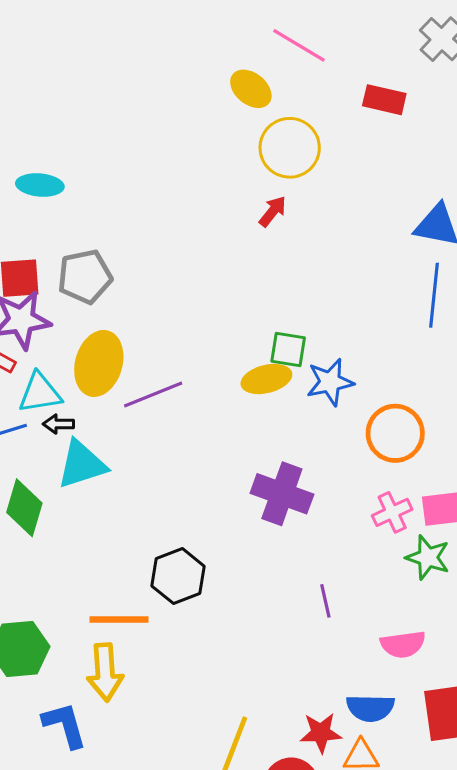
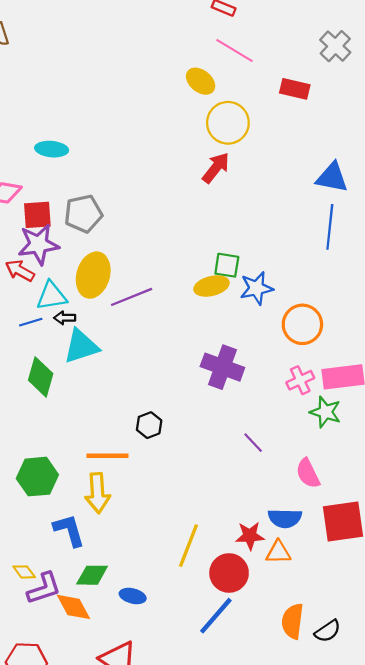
red arrow: (273, 211) -> (216, 168), size x1.4
black hexagon: (178, 576) -> (149, 425), size x0.7
purple line: (325, 601) -> (253, 443), turned -30
pink semicircle: (403, 644) -> (308, 473), turned 72

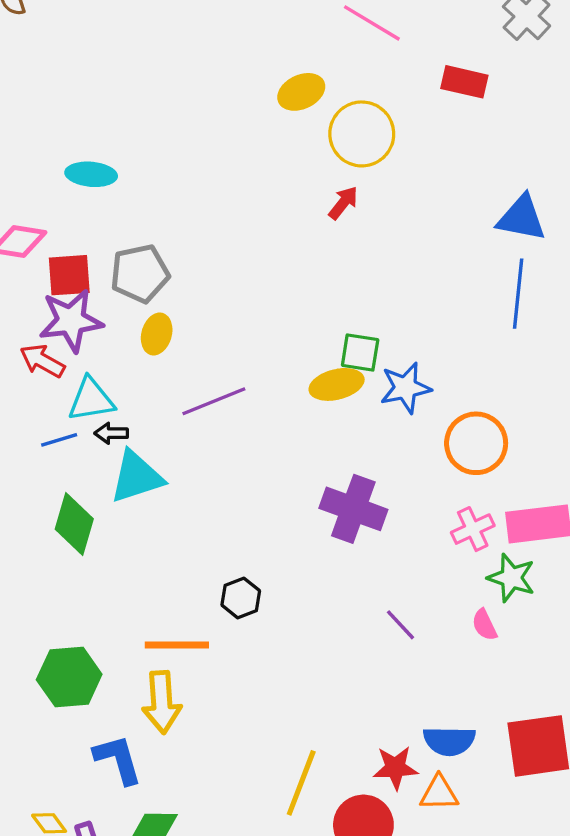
yellow ellipse: (201, 81) -> (301, 92), moved, turned -64
red arrow: (216, 168) -> (343, 203), size x0.7
yellow ellipse: (93, 275) -> (157, 334), moved, size x0.6
pink semicircle: (308, 473) -> (485, 625), moved, size x0.7

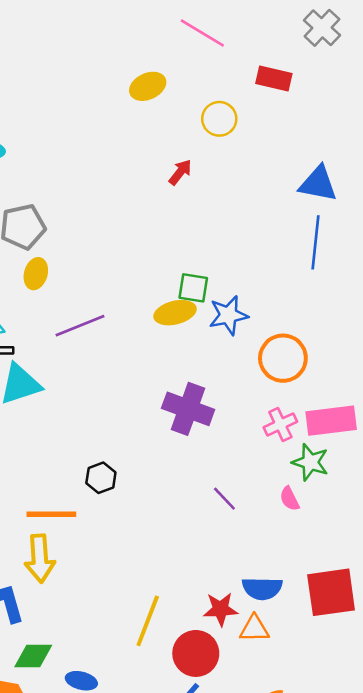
yellow circle: (362, 134) -> (219, 119), moved, size x0.7

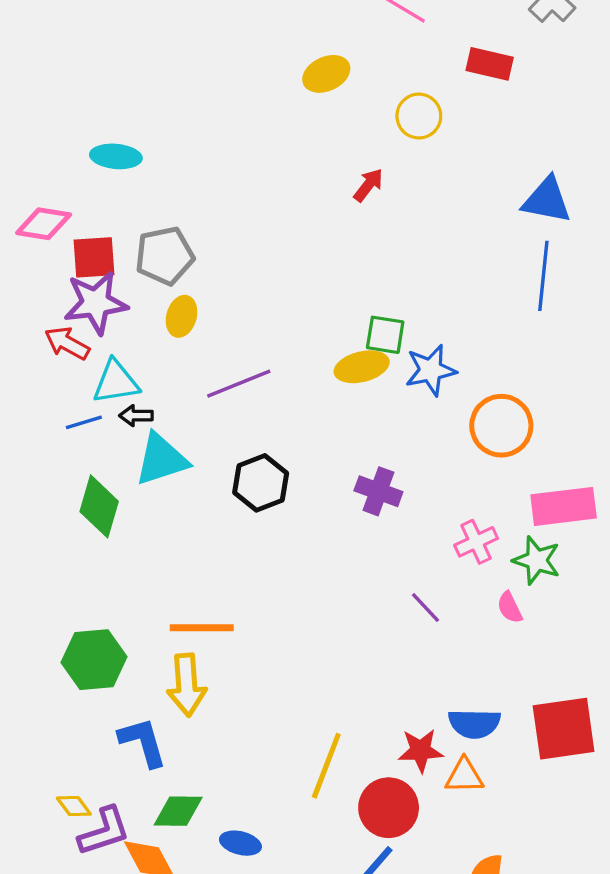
purple cross: (188, 409) -> (378, 491), size x0.7
pink cross: (280, 424) -> (476, 542), moved
black hexagon: (101, 478) -> (261, 483), moved, size x1.4

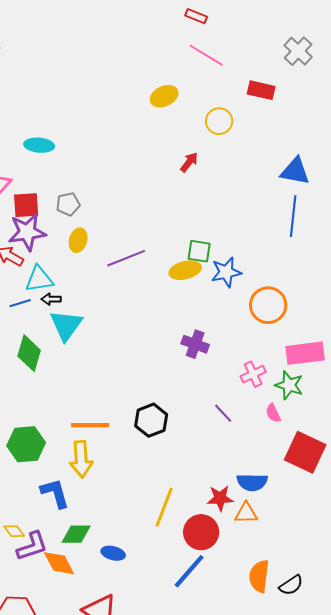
gray pentagon: (165, 256) -> (68, 204), size x0.7
purple line: (239, 384) -> (126, 258), moved
cyan triangle: (161, 459) -> (66, 325), turned -36
black hexagon: (261, 483) -> (151, 420), moved
red square: (564, 729) -> (305, 452), moved, turned 33

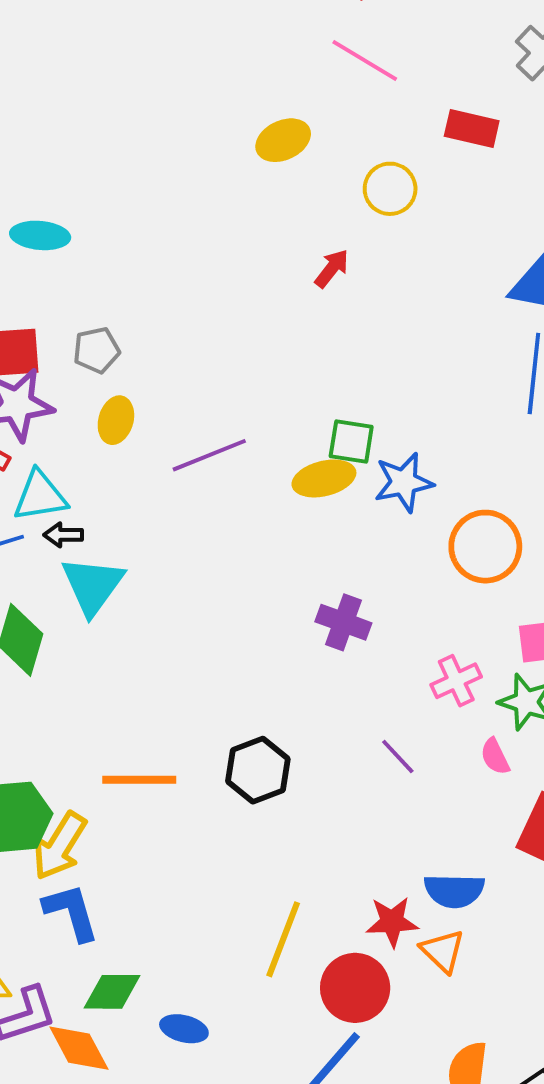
yellow arrow: (81, 459) -> (60, 846), moved, turned 36
orange triangle: (246, 513) -> (443, 951), turned 45

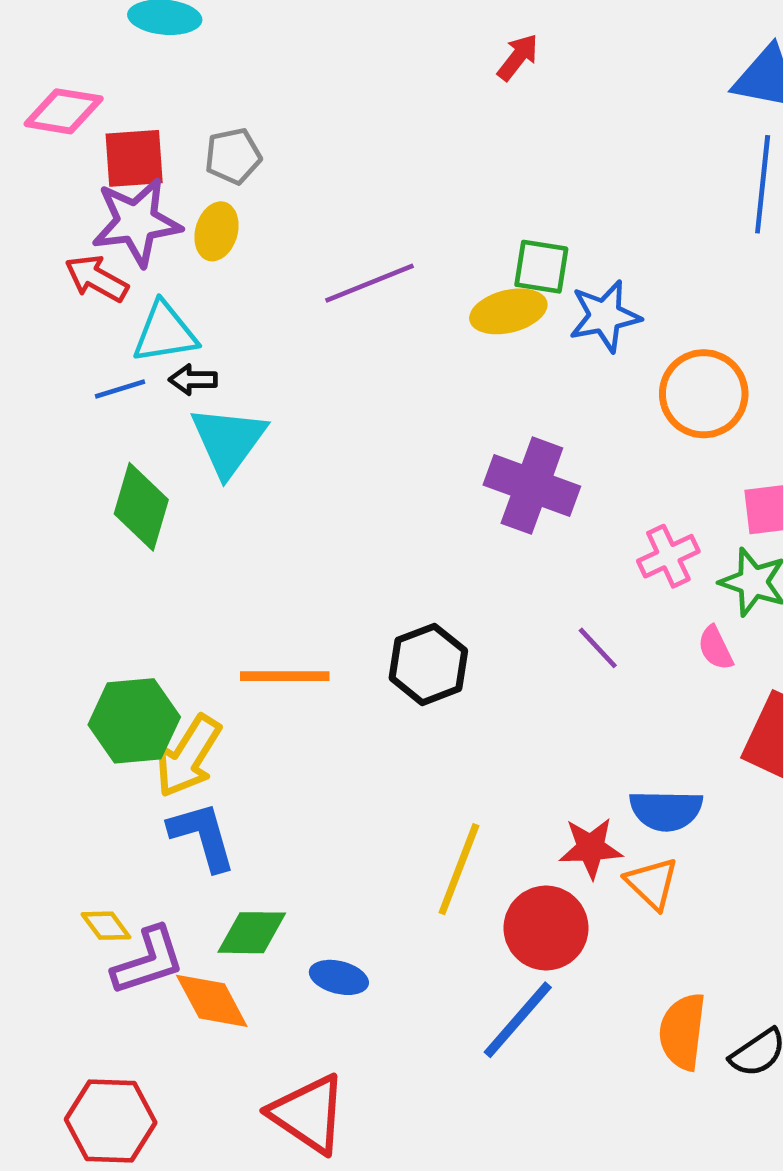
yellow ellipse: (116, 420) -> (217, 231), moved
purple cross: (343, 622) -> (532, 486), size x1.4

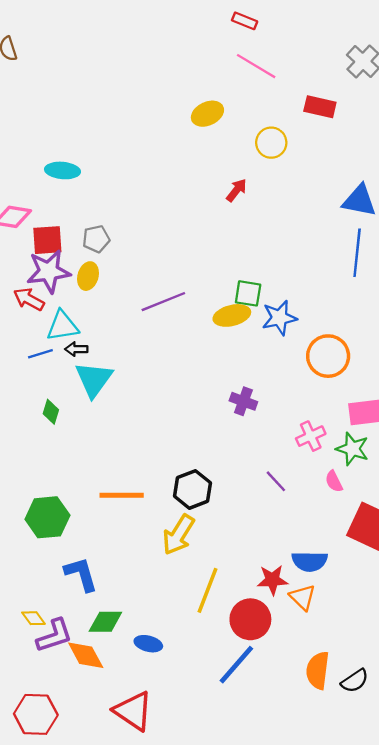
purple cross: (532, 486) -> (243, 401), size x0.6
green diamond: (141, 507) -> (51, 412), size x0.6
yellow arrow: (188, 756) -> (178, 535), moved

